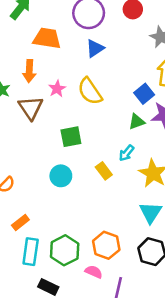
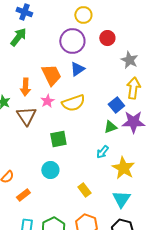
orange trapezoid: (47, 38) -> (51, 75), moved, turned 55
yellow semicircle: (90, 91) -> (73, 103), turned -75
yellow rectangle: (104, 171) -> (84, 190), moved
orange rectangle: (20, 223) -> (23, 195), moved

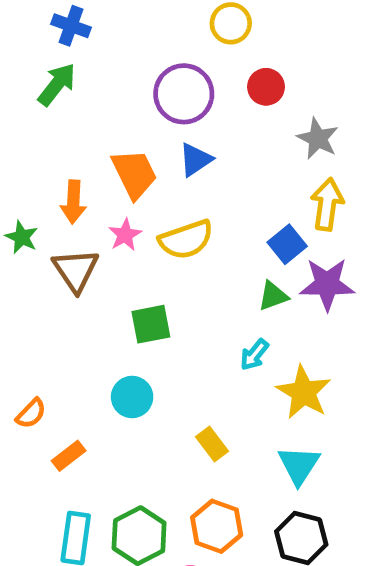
yellow circle: (83, 15) -> (231, 23), moved

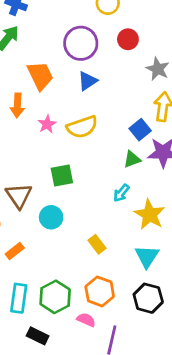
orange trapezoid: (134, 174) -> (40, 76), moved
brown triangle: (76, 270) -> (19, 196), moved

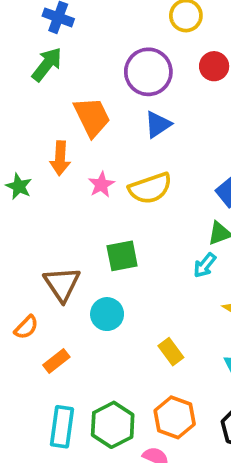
cyan arrow: (121, 193) -> (205, 265), moved

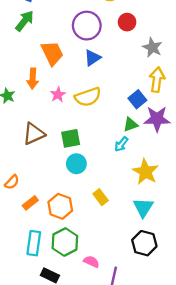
brown triangle: (62, 284) -> (34, 134), moved, turned 40
cyan circle: (107, 314) -> (76, 164), moved
orange hexagon: (175, 417) -> (60, 206), moved

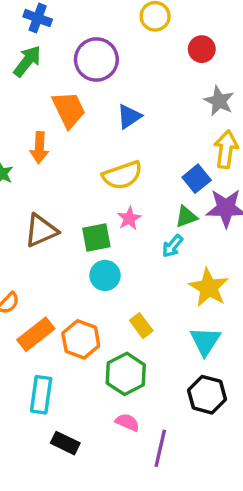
red circle: (127, 22) -> (202, 49), moved
purple circle: (87, 26) -> (96, 59), moved
pink star: (58, 95) -> (129, 218), moved
orange rectangle: (30, 203) -> (36, 334), size x1.5
green hexagon: (65, 242) -> (126, 374), moved

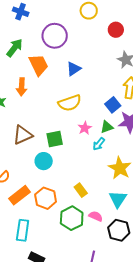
green arrow: (27, 61) -> (15, 48), moved
pink star: (129, 218) -> (85, 128), moved
cyan circle: (105, 275) -> (44, 161), moved
pink semicircle: (127, 422) -> (96, 216), moved

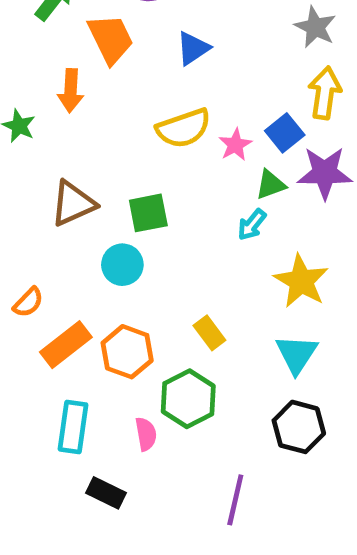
pink star: (85, 128) -> (235, 145), moved
pink semicircle: (96, 216) -> (146, 434), moved, turned 56

